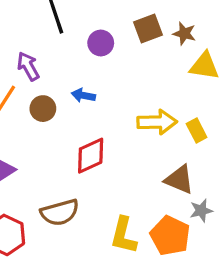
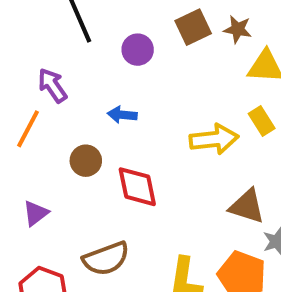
brown circle: (43, 109) -> (86, 161), moved
yellow rectangle: (197, 130) -> (262, 121), moved
red diamond: (91, 156) -> (137, 187), turned -72

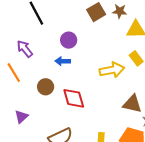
purple circle: (138, 50) -> (69, 40), moved
orange line: (28, 129) -> (14, 73), turned -54

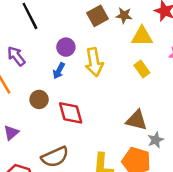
blue arrow: (63, 61) -> (59, 71), turned -64
yellow arrow: (112, 70) -> (94, 62), moved, turned 90

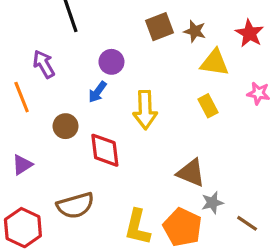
yellow arrow: (94, 62) -> (145, 110), moved

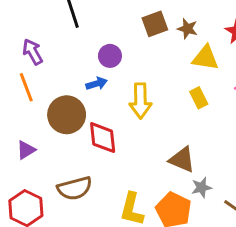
purple arrow: (44, 64) -> (33, 52), moved
blue arrow: (97, 92) -> (97, 84), turned -144
brown circle: (66, 126) -> (67, 115), size x1.6

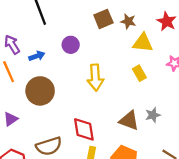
blue arrow: (97, 84) -> (37, 56), moved
red diamond: (103, 138) -> (84, 129), moved
gray star: (202, 187) -> (153, 115), moved

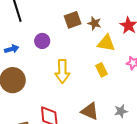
gray star: (153, 115) -> (121, 111), moved

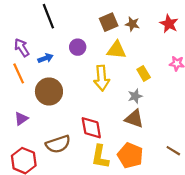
yellow triangle: (106, 43) -> (116, 50), moved
gray star: (121, 111) -> (135, 96), moved

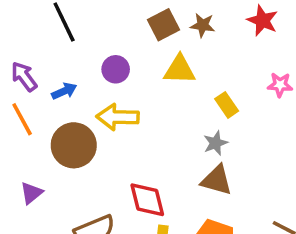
yellow arrow: (102, 78) -> (118, 117), moved, turned 100

